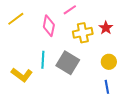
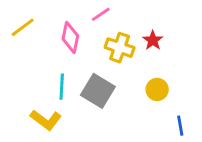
yellow cross: (83, 33) -> (120, 48), turned 30
yellow L-shape: (22, 75) -> (46, 120), moved
blue line: (107, 87) -> (180, 126), moved

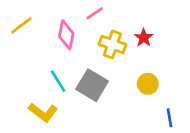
cyan line: (62, 87) -> (58, 81), turned -35

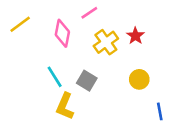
yellow cross: (112, 44) -> (106, 42), turned 35
gray square: (92, 85) -> (87, 81), size x0.7
yellow L-shape: (43, 112) -> (65, 106), moved, turned 76

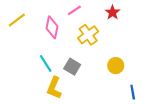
red star: (135, 36) -> (113, 12), moved

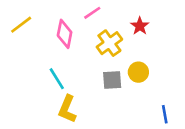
red star: (113, 12) -> (140, 26), moved
yellow circle: (116, 66) -> (138, 72), moved
gray square: (72, 67) -> (112, 80), moved, turned -35

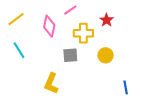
yellow cross: (109, 43) -> (83, 33), turned 36
cyan line: (57, 79) -> (19, 50), moved
gray square: (112, 80) -> (70, 55), moved

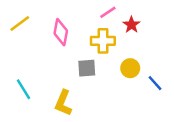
pink line: (70, 10) -> (108, 12), moved
cyan line: (19, 50) -> (24, 89), moved
blue line: (126, 87) -> (155, 83), moved, turned -32

